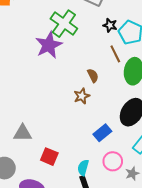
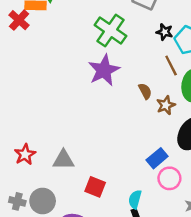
purple star: (49, 45) -> (104, 70), moved
brown star: (82, 96) -> (166, 105), moved
pink circle: (113, 161) -> (169, 178), moved

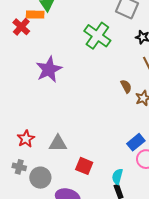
purple star: (104, 70) -> (49, 69), moved
gray cross: (17, 201) -> (19, 167), moved

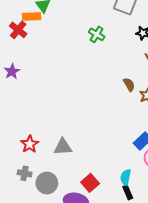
green cross: (97, 36) -> (97, 34), size x0.6
purple star: (49, 69) -> (12, 71), moved, size x0.6
red square: (84, 166) -> (90, 183), moved, turned 30

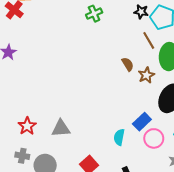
green cross: (97, 34) -> (94, 14), turned 35
cyan semicircle: (126, 177) -> (119, 137), moved

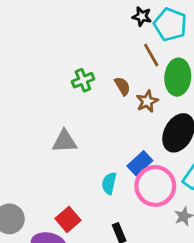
green cross: (94, 14) -> (83, 80), moved
gray triangle: (61, 128) -> (65, 141), moved
pink circle: (154, 138) -> (155, 186), size x1.5

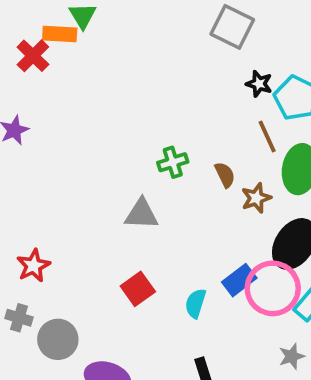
gray triangle: (65, 141) -> (141, 214), moved
pink circle: (155, 186) -> (273, 288), moved
red square: (68, 219) -> (138, 289), moved

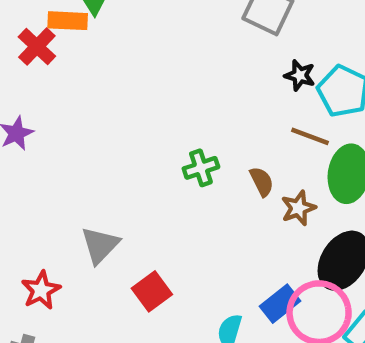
brown line: (267, 136) -> (310, 136), turned -44
gray triangle: (141, 214) -> (100, 245), moved, turned -48
red square: (138, 289) -> (152, 291), moved

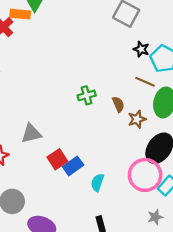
gray triangle: (100, 245) -> (31, 133), turned 30
blue rectangle: (280, 304) -> (73, 166), moved

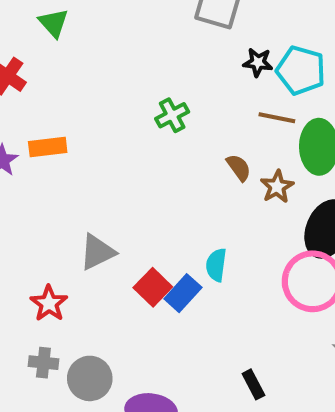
orange rectangle: (20, 14) -> (48, 147), moved
green cross: (87, 95) -> (172, 115), moved
cyan semicircle: (97, 182) -> (216, 265), moved

